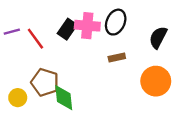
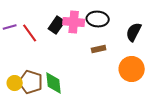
black ellipse: (116, 22) -> (98, 19), turned 70
brown pentagon: (45, 82) -> (31, 82), moved

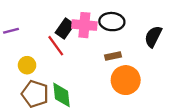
red line: (30, 33) -> (56, 46), moved
orange circle: (132, 69) -> (126, 80), moved
yellow circle: (15, 83) -> (27, 65), moved

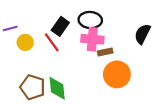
black ellipse: (112, 22) -> (90, 20), moved
pink cross: (84, 25) -> (92, 39), moved
yellow circle: (27, 65) -> (25, 42), moved

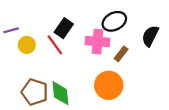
black ellipse: (90, 20) -> (114, 21), moved, turned -30
brown rectangle: (105, 52) -> (121, 54), moved, turned -40
orange circle: (117, 74) -> (109, 85), moved

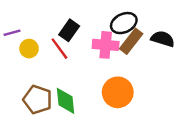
black semicircle: (150, 36) -> (163, 39), turned 80
brown rectangle: (121, 54) -> (131, 41), moved, size x1.5

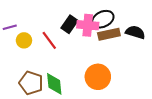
black rectangle: (69, 30) -> (70, 24), moved
brown rectangle: (131, 41) -> (109, 34), turned 40
pink cross: (106, 45) -> (88, 25), moved

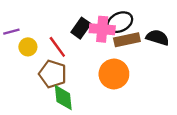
orange circle: (98, 77) -> (114, 74), moved
brown pentagon: (31, 83) -> (53, 74), moved

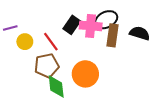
brown rectangle: (127, 40) -> (113, 35), turned -70
brown pentagon: (53, 74) -> (47, 66), turned -30
orange circle: (114, 74) -> (85, 74), moved

